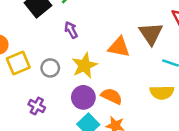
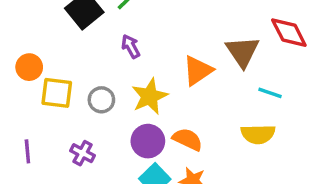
orange triangle: (119, 47) -> (198, 71), turned -45
yellow square: (18, 63) -> (57, 93), turned 30

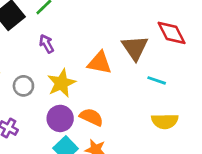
orange triangle: (198, 71) -> (100, 63), turned 45
yellow semicircle: (258, 134) -> (165, 121), moved

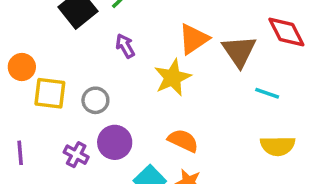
orange triangle: (100, 63) -> (194, 39), moved, turned -45
yellow star: (62, 83) -> (173, 78), moved
purple circle: (60, 118) -> (115, 142), moved

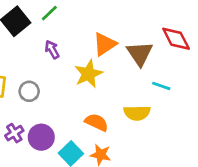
purple circle: (115, 142) -> (41, 137), moved
yellow semicircle: (278, 146) -> (137, 113), moved
purple cross: (76, 155) -> (14, 133), turned 30

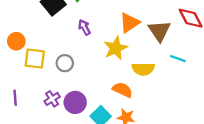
yellow semicircle: (137, 113) -> (143, 69), moved

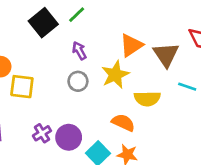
gray circle: (65, 63) -> (78, 81), moved

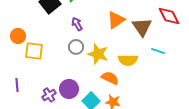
yellow star: (115, 75) -> (98, 54), moved, turned -30
purple cross: (42, 133) -> (49, 95), moved

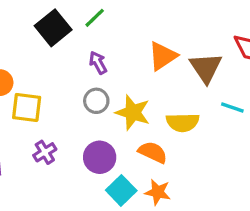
purple circle: (69, 89) -> (100, 157), moved
purple cross: (49, 95) -> (45, 152), moved

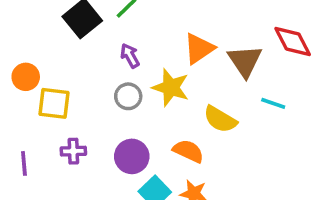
yellow star: (133, 112) -> (171, 87), moved
yellow semicircle: (183, 122) -> (220, 119), turned 32
purple cross: (45, 152) -> (73, 151), turned 30

